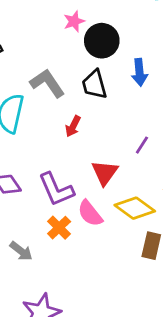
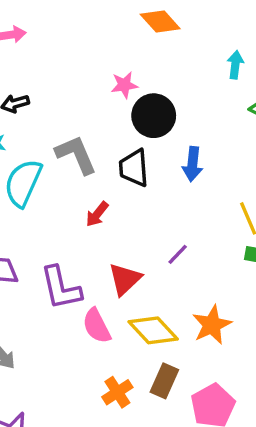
orange cross: (59, 228) -> (117, 392), moved

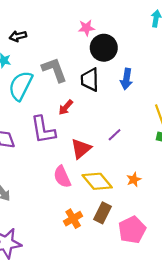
purple L-shape: (61, 288) -> (43, 130), moved
orange star: (212, 325) -> (134, 180), size x0.6

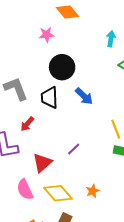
pink star: (86, 28) -> (47, 35), moved
blue arrow: (126, 79) -> (84, 96), turned -54

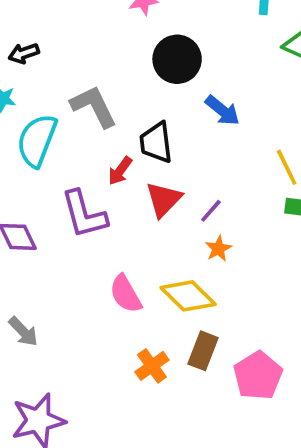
black trapezoid: (50, 98) -> (156, 143), moved
red triangle: (42, 163) -> (164, 199), moved
orange star: (93, 191) -> (218, 249), moved

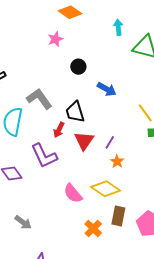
black circle: (177, 59) -> (78, 67), size x0.6

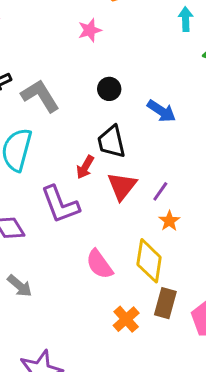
black circle: (78, 67) -> (109, 89), moved
gray L-shape: (39, 99) -> (40, 96), moved
yellow diamond: (106, 189) -> (149, 261), turned 60
gray arrow: (23, 222) -> (20, 286), moved

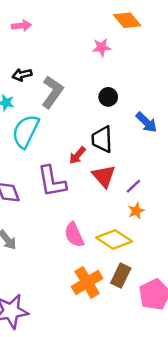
gray L-shape: (40, 96) -> (52, 92), turned 56
red triangle: (122, 186) -> (104, 176), turned -30
yellow diamond: (149, 261) -> (114, 239), turned -76
orange cross: (126, 319) -> (87, 282), size x1.4

